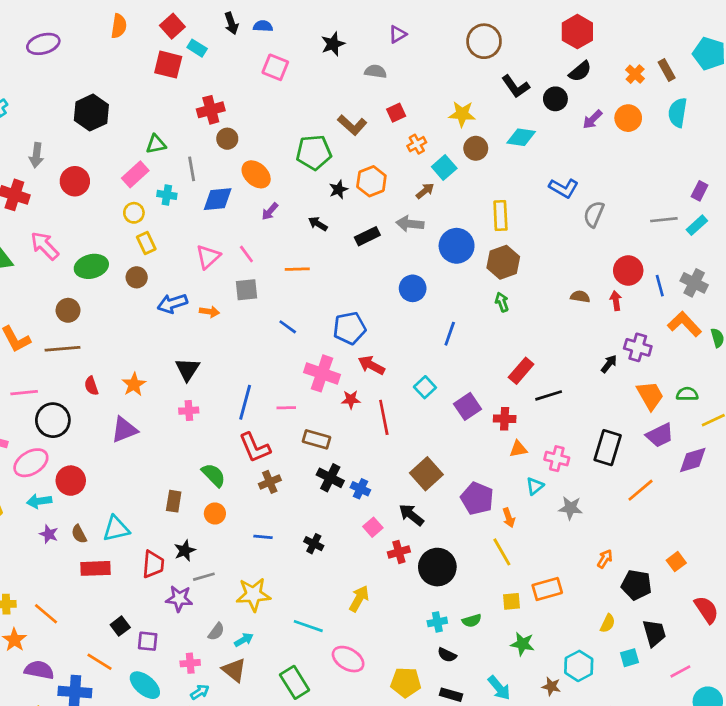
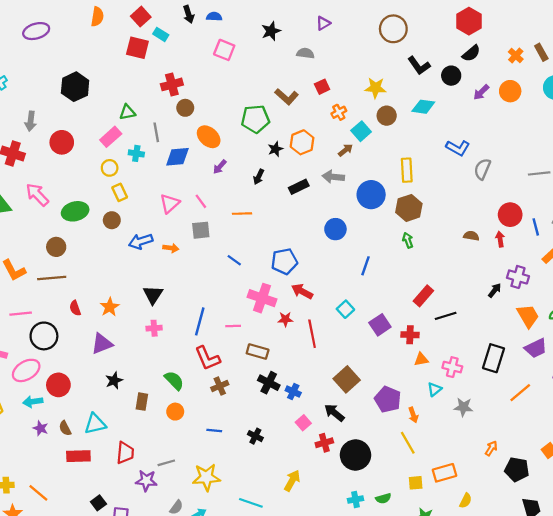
black arrow: (318, 224) -> (259, 177), turned -96
black star: (185, 551) -> (114, 380), moved
yellow semicircle: (608, 623) -> (466, 501), moved

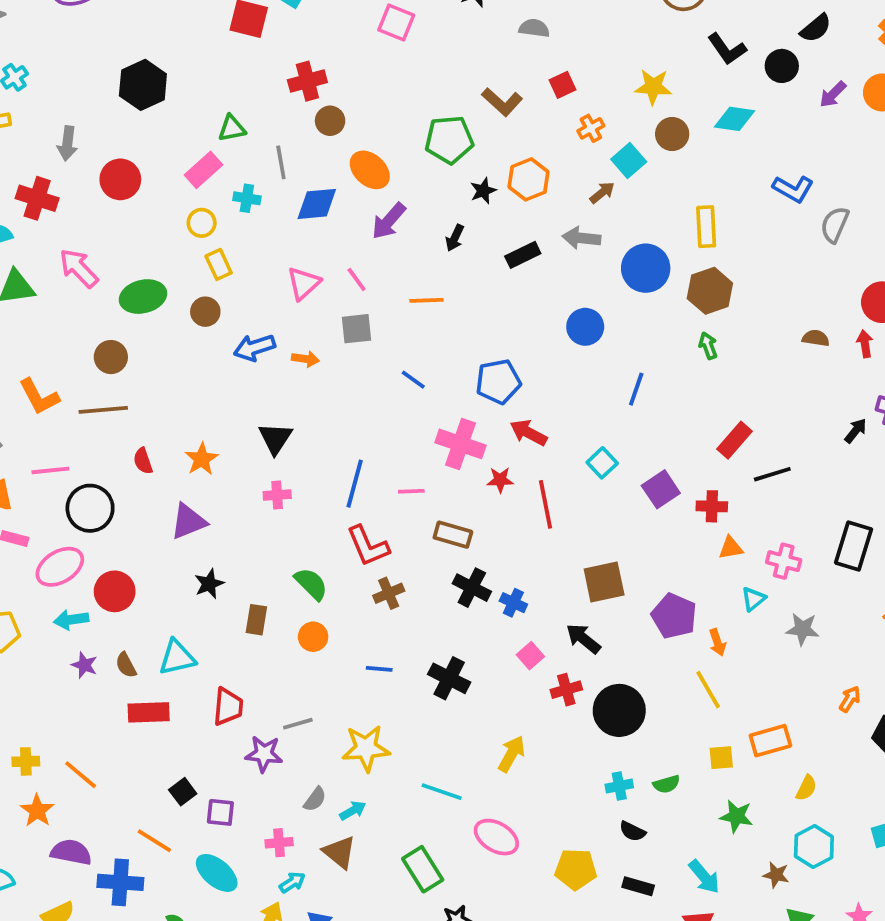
purple arrow: (220, 167) -> (389, 221), size x1.5
brown square: (347, 379) -> (604, 582), turned 30
black cross: (255, 436) -> (449, 678), size x1.5

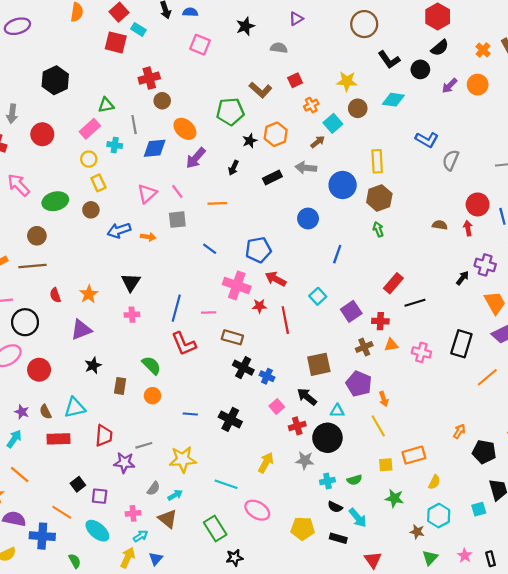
brown cross: (389, 593) -> (364, 347), moved
cyan triangle: (753, 599) -> (337, 411), moved, turned 40
cyan arrow: (71, 620) -> (14, 439), moved, turned 132
gray star: (803, 629) -> (305, 460), moved
cyan arrow: (704, 877) -> (358, 518), moved

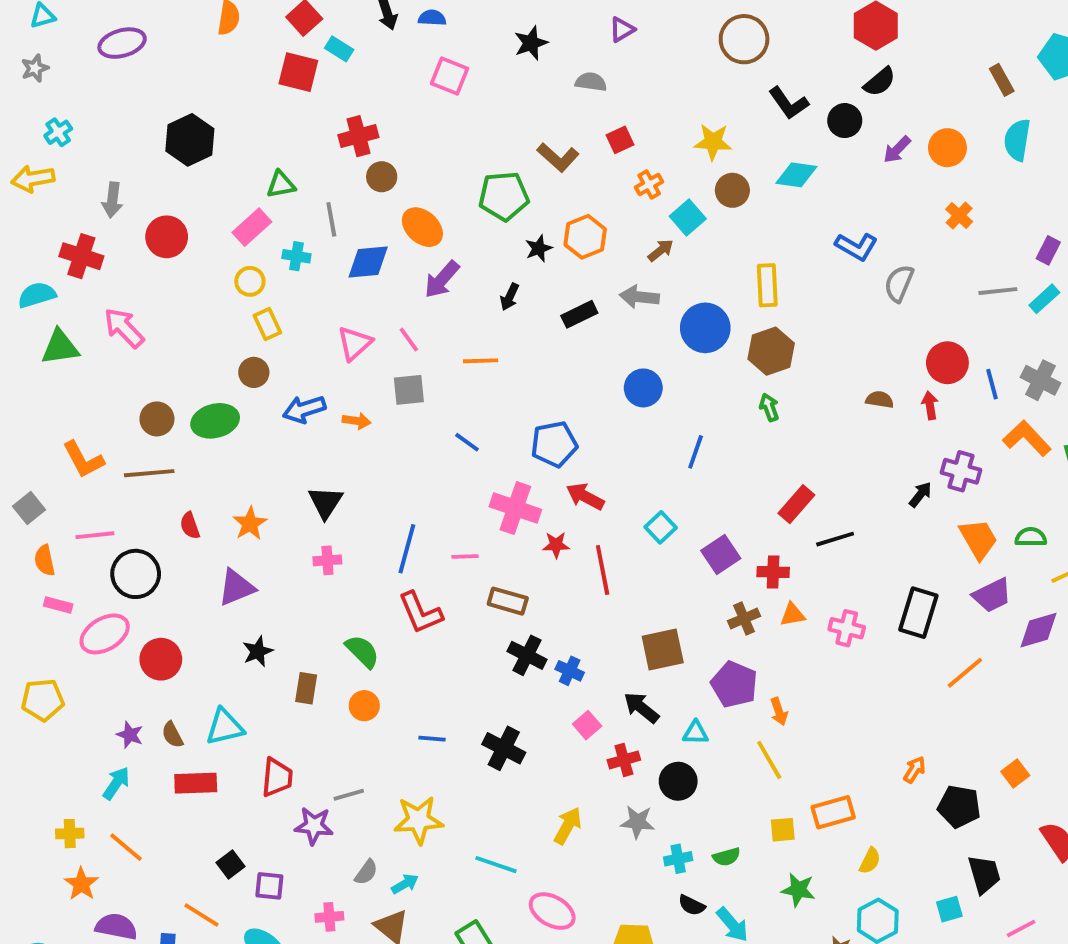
orange cross: (483, 50) -> (959, 215), moved
green ellipse: (55, 201) -> (215, 421), moved
black circle: (327, 438) -> (678, 781), size x0.7

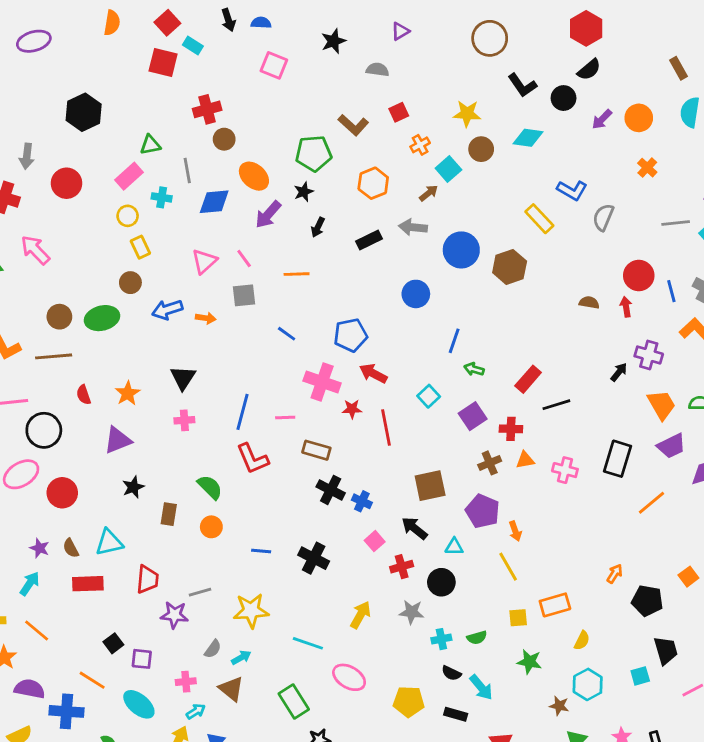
black star: (539, 248) -> (304, 192), moved
yellow rectangle: (767, 285) -> (539, 219), moved, turned -40
green arrow: (769, 407) -> (474, 369), moved, turned -54

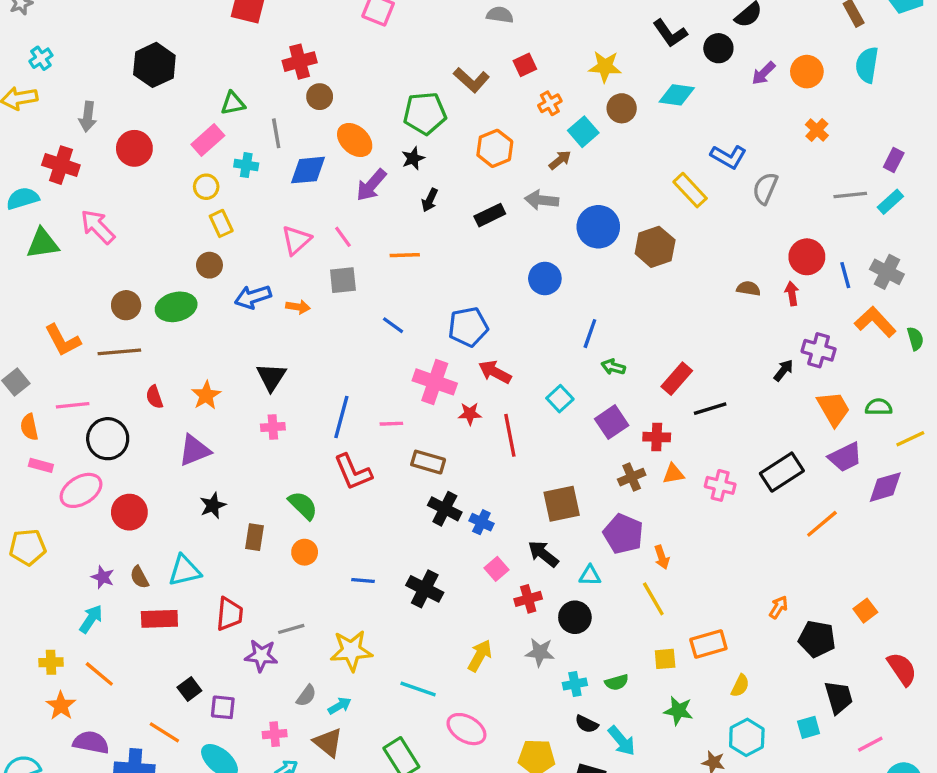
black rectangle: (617, 459) -> (782, 472), turned 40

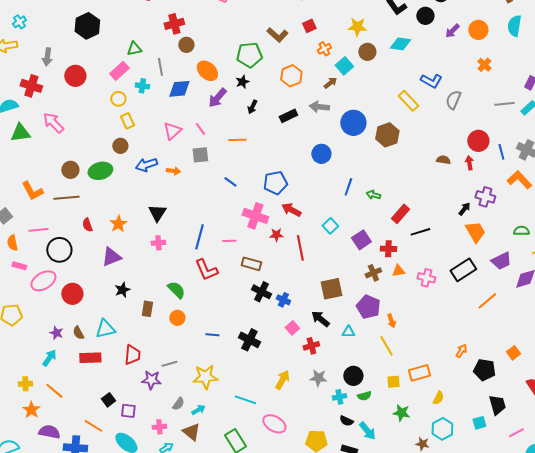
green arrow: (613, 367) -> (373, 195), moved
orange trapezoid: (834, 409) -> (475, 232), moved
black circle: (575, 617) -> (353, 376), moved

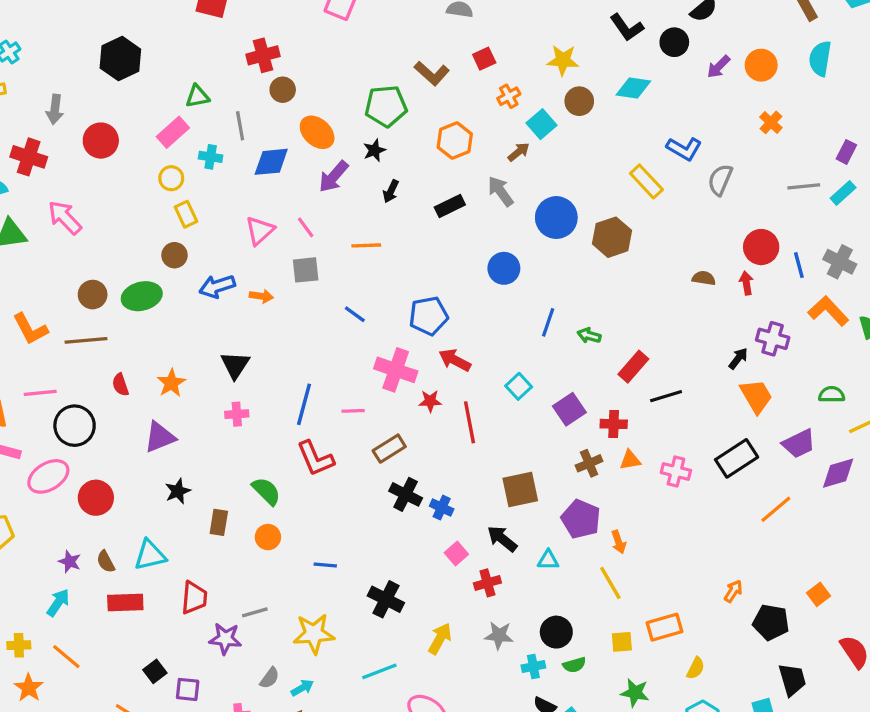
gray arrow: (319, 107) -> (501, 191), turned 48
brown rectangle: (251, 264) -> (389, 449), turned -48
black cross: (249, 340) -> (386, 599), moved
cyan line: (245, 400) -> (379, 671), turned -40

